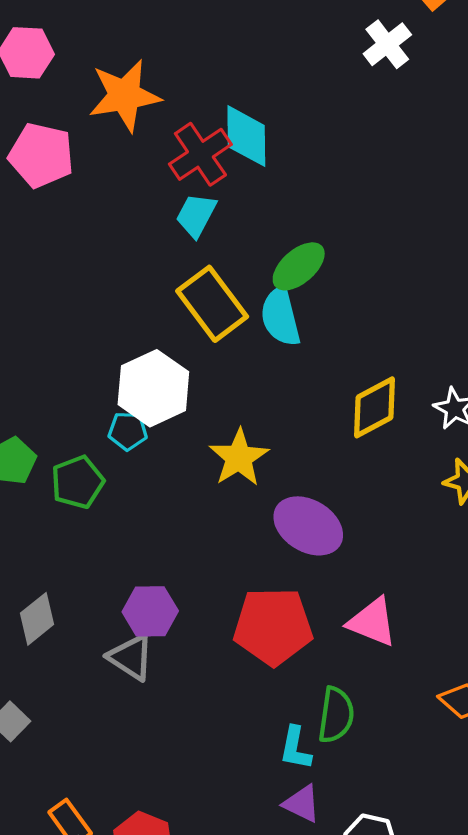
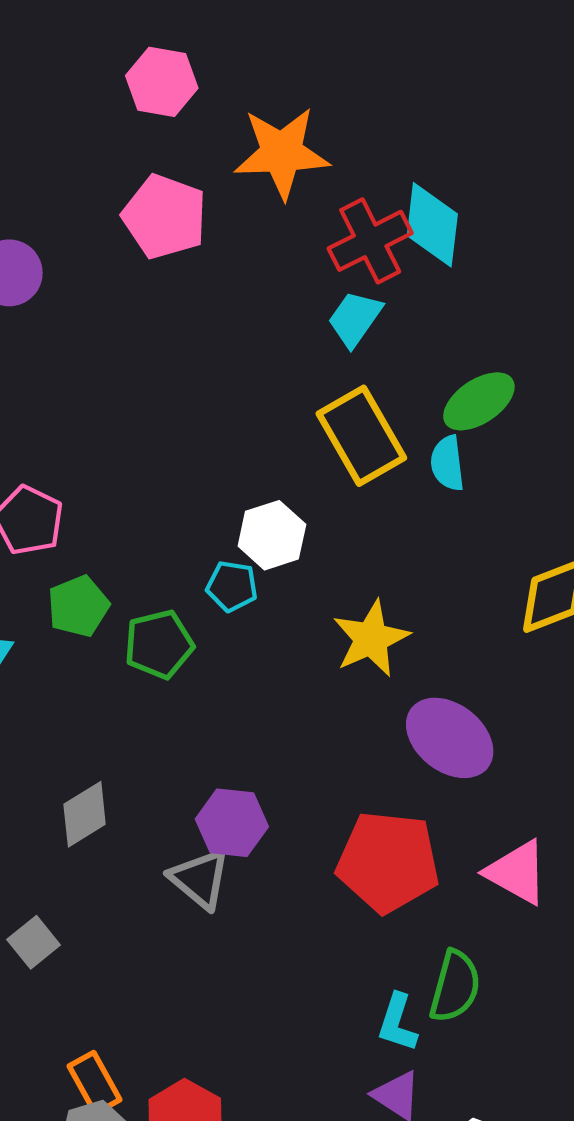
cyan semicircle: (280, 317) -> (447, 463), size x0.7
white hexagon: (153, 388) -> (272, 535), size x0.7

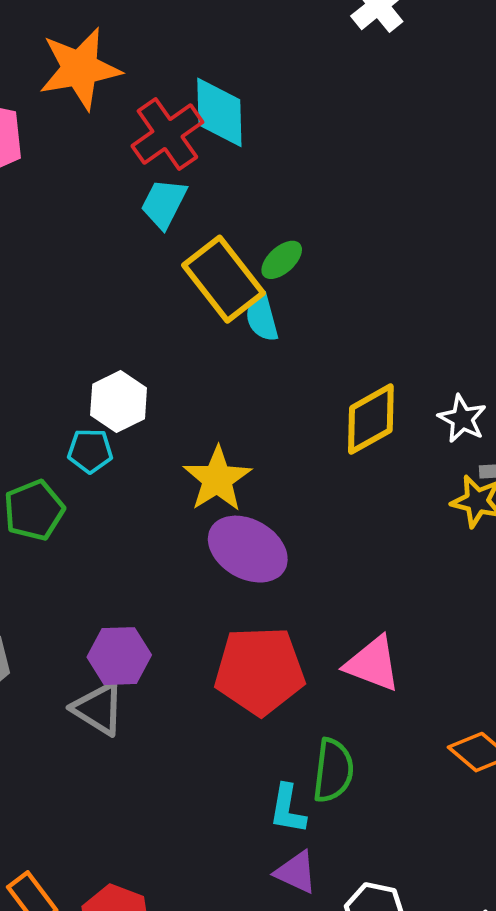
green ellipse: (479, 401) -> (282, 260), size x0.7
yellow rectangle: (361, 436) -> (224, 279), moved
purple ellipse: (450, 738) -> (248, 549), moved

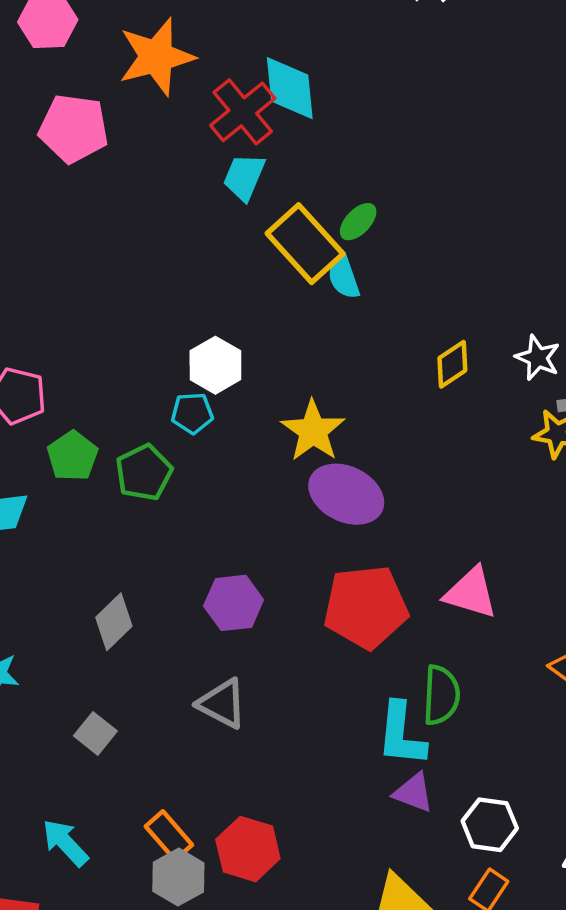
yellow diamond: (371, 419) -> (452, 364), size x0.7
gray triangle: (98, 709) -> (222, 704), moved
cyan L-shape: (288, 809) -> (401, 734), size x1.4

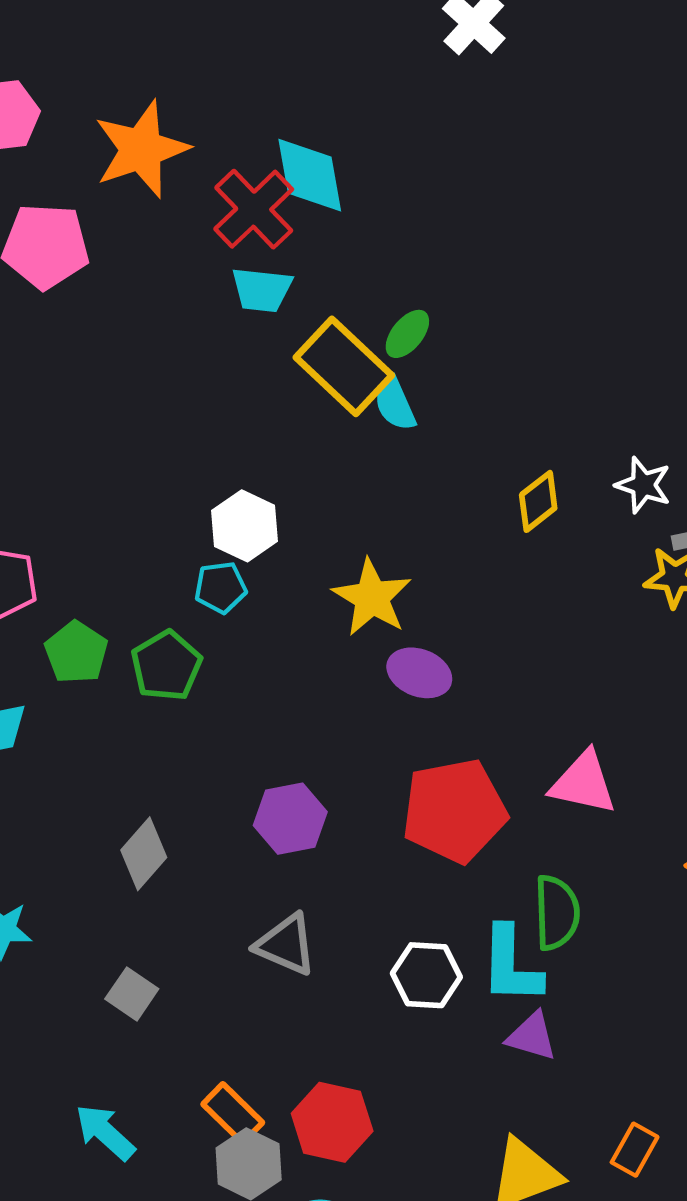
cyan trapezoid: (244, 177) -> (262, 290), turned -102
purple ellipse: (346, 494) -> (419, 673), size x0.7
white hexagon: (490, 825) -> (426, 975), moved

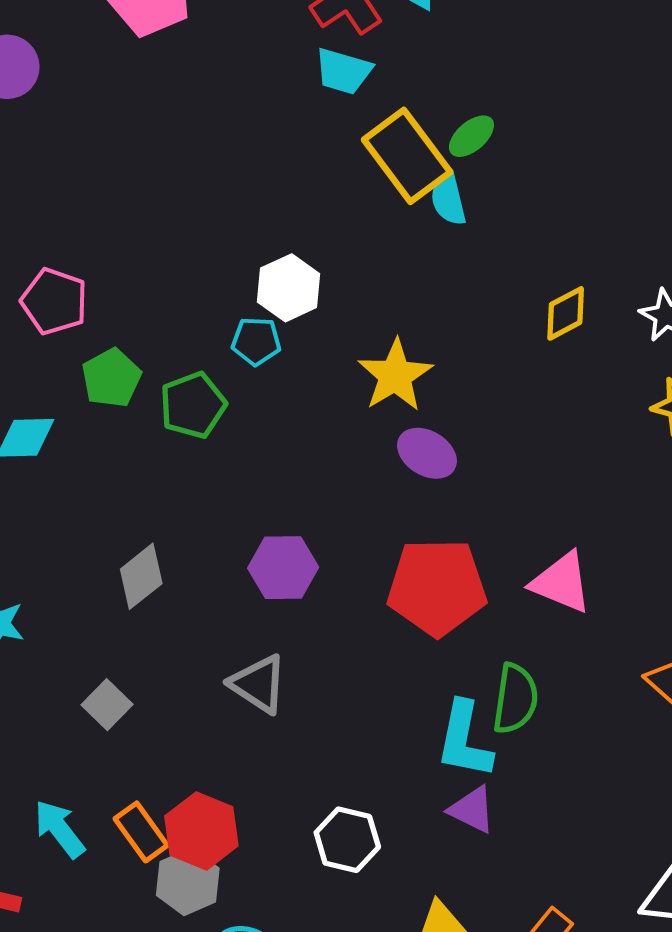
white hexagon: (426, 975) -> (347, 840), moved
orange rectangle: (233, 1113) -> (141, 832), moved
red hexagon: (332, 1122) -> (201, 831), moved

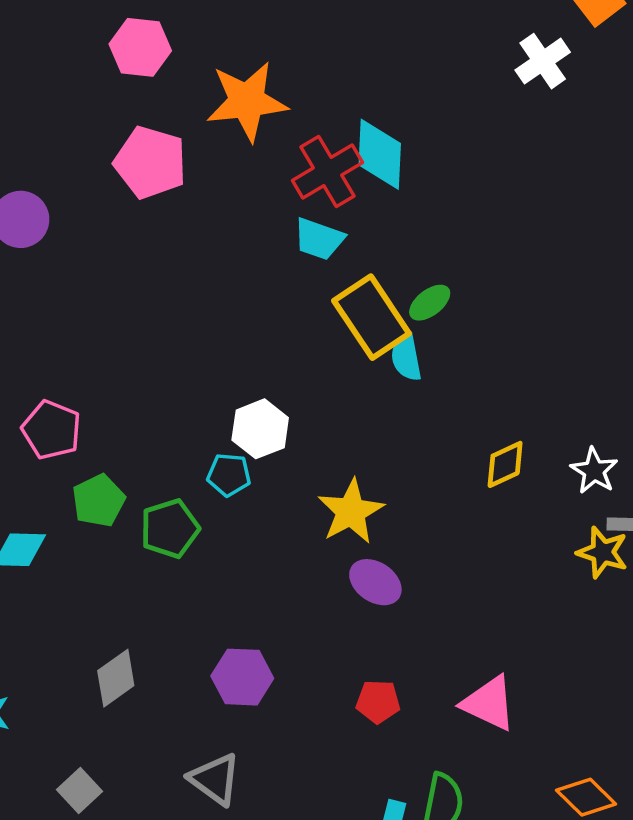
red pentagon: (437, 587) -> (378, 702), size x0.5

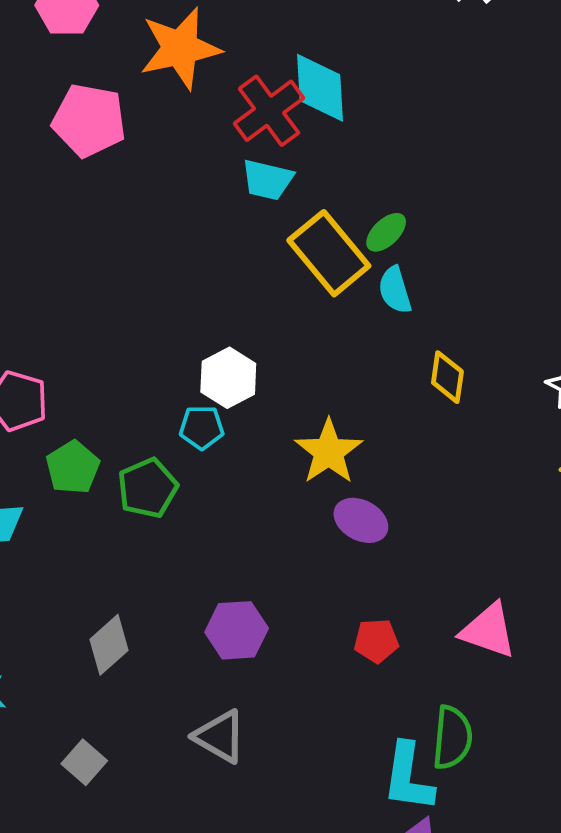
cyan semicircle: (406, 357) -> (395, 290), moved
yellow diamond: (505, 464) -> (447, 377), moved, turned -51

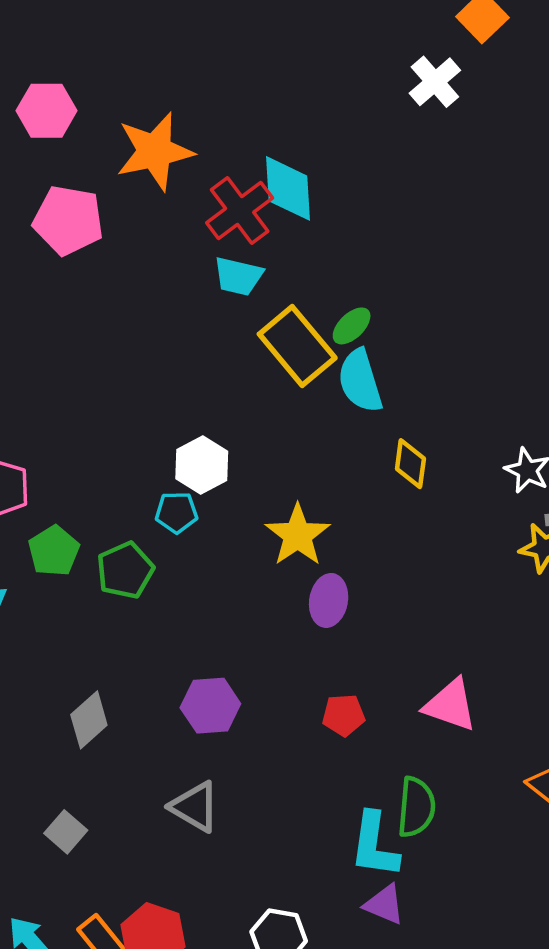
cyan semicircle: (395, 290) -> (360, 381), size x1.4
purple ellipse: (361, 520) -> (329, 600), turned 72

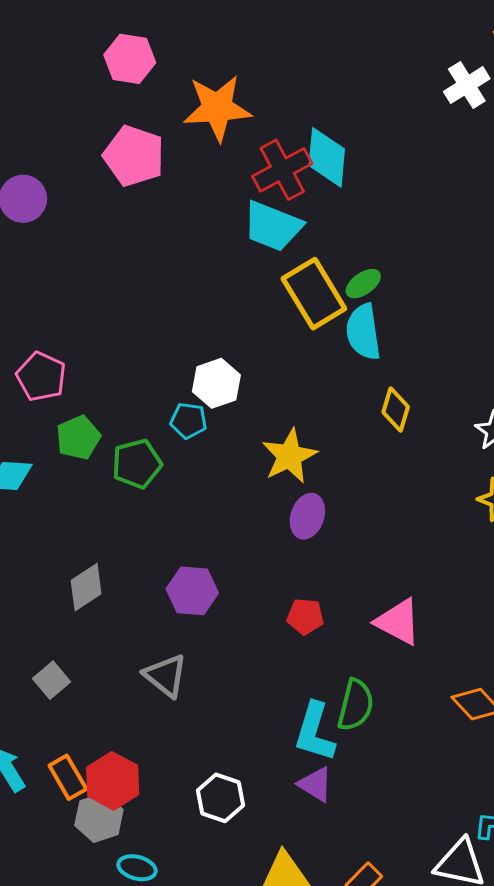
cyan trapezoid: (238, 276) -> (273, 226), size x1.4

